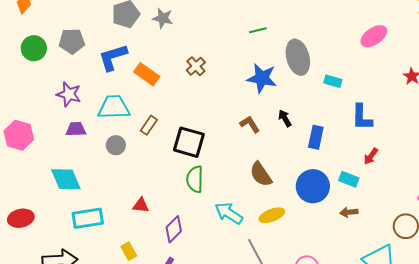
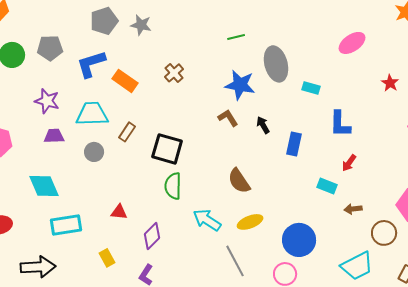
brown L-shape: (250, 124) -> (228, 118), moved
blue circle: (313, 186) -> (299, 240), moved
brown arrow: (349, 212) -> (353, 209), moved

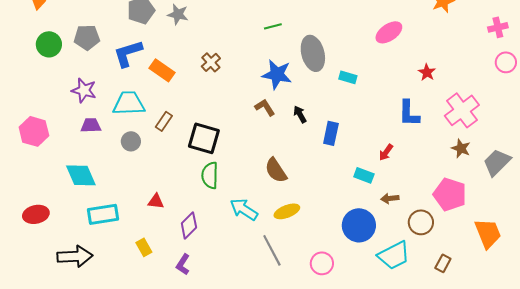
blue L-shape: (340, 124) -> (409, 113), moved
blue circle: (299, 240) -> (359, 225), moved

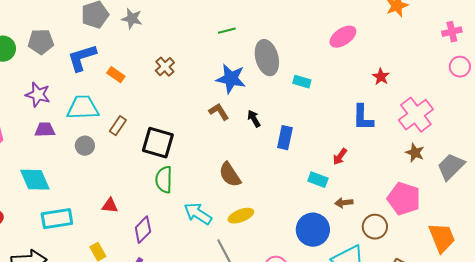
orange rectangle: (162, 70) -> (116, 75), size x0.7

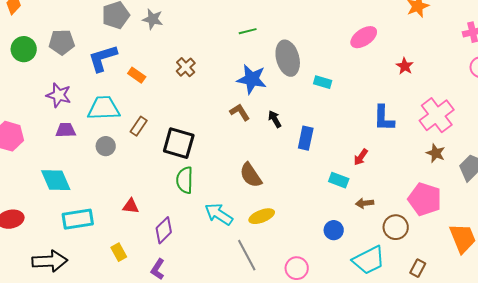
red star: (381, 77) -> (405, 66), moved
blue circle: (313, 230) -> (334, 230), size x0.6

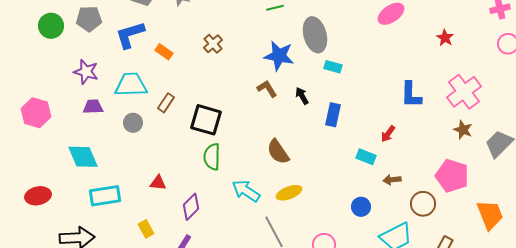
red star: (405, 66) -> (445, 38), moved
cyan rectangle: (323, 82) -> (333, 67), moved

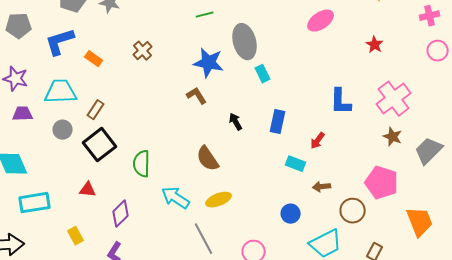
cyan rectangle: (333, 67) -> (263, 74), turned 48
black arrow: (302, 96) -> (236, 122), moved
blue rectangle: (333, 115) -> (278, 122), moved
black square: (206, 120) -> (100, 145), moved, turned 36

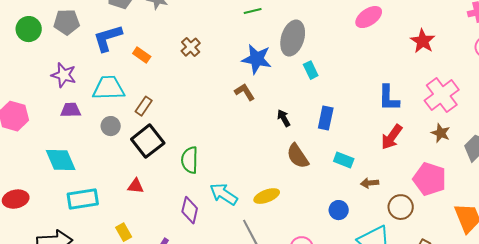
gray ellipse: (245, 42) -> (293, 38), turned 32
red star: (375, 45) -> (423, 41), size x1.4
red arrow: (318, 141) -> (392, 137), moved, size x1.5
brown semicircle: (208, 159) -> (298, 156), moved
purple diamond: (121, 214) -> (190, 210), moved, turned -32

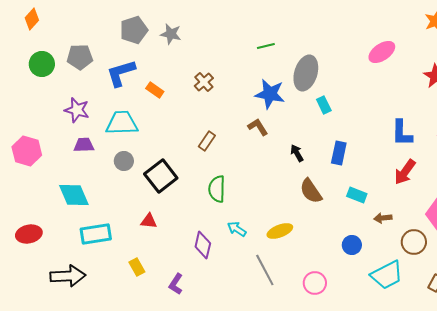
brown rectangle: (144, 106) -> (207, 141), moved
green semicircle: (190, 160) -> (217, 189), moved
cyan arrow: (224, 194) -> (237, 229), size x0.7

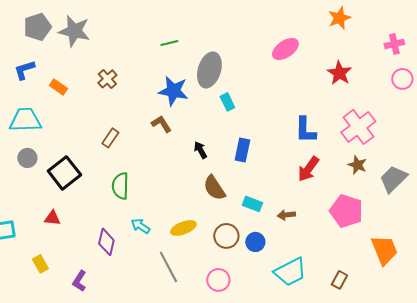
gray star: (171, 34) -> (74, 31), size x1.5
blue L-shape: (121, 73) -> (24, 70), size x0.7
cyan rectangle: (357, 195) -> (252, 204), moved
brown circle: (414, 242) -> (226, 236), moved

